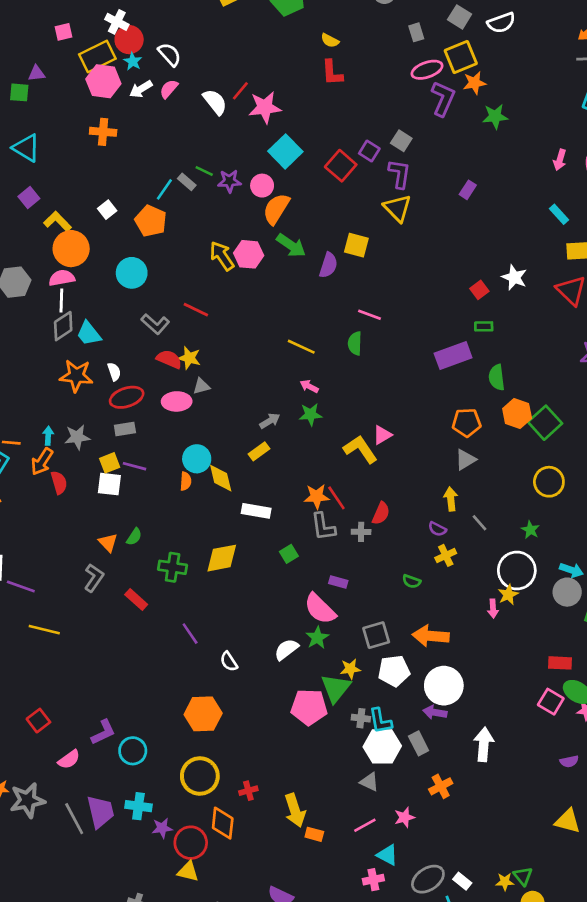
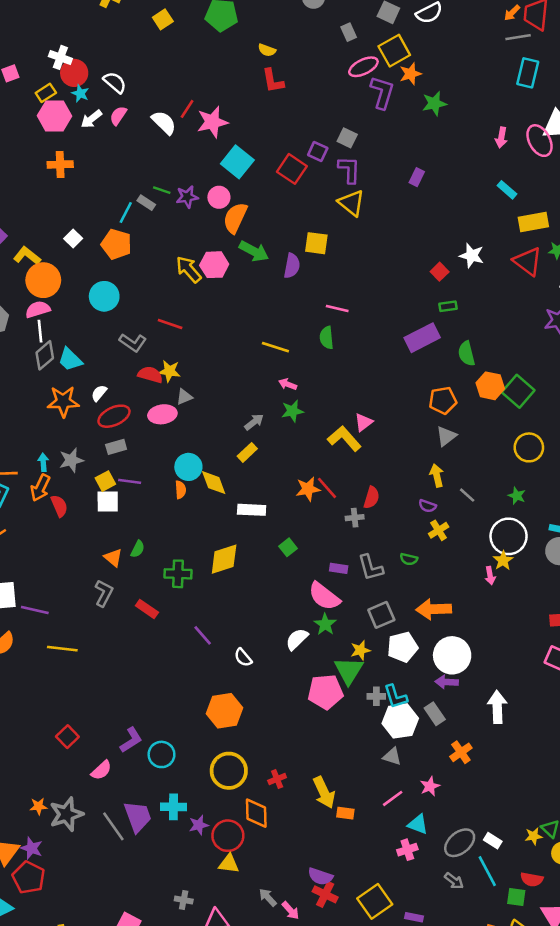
yellow rectangle: (97, 57) -> (46, 93), size x0.6
white semicircle: (114, 372) -> (99, 393), turned -114
gray L-shape: (323, 527) -> (370, 568), moved

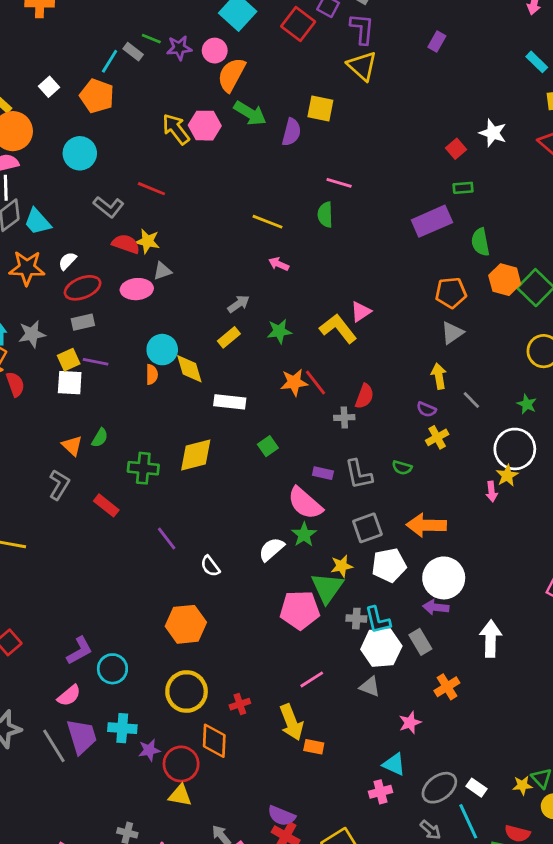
green star: (292, 411) -> (279, 331), moved
pink semicircle: (101, 770) -> (69, 696), moved
pink line: (393, 798) -> (312, 679), moved

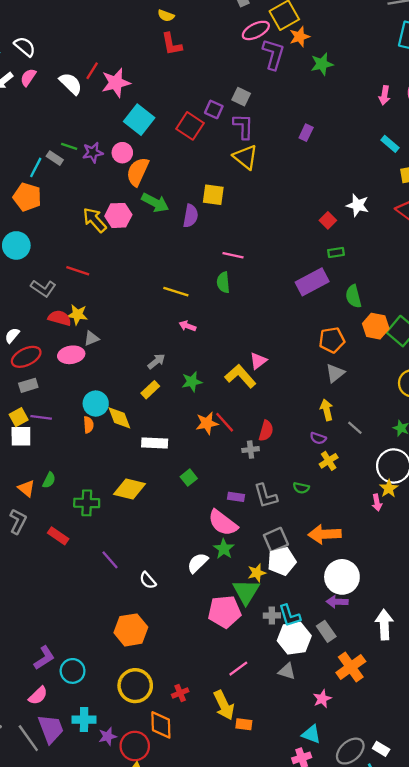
yellow diamond: (196, 455) -> (129, 489), turned 32
white pentagon: (389, 565) -> (282, 561), moved
orange cross: (447, 687) -> (351, 667), size x1.4

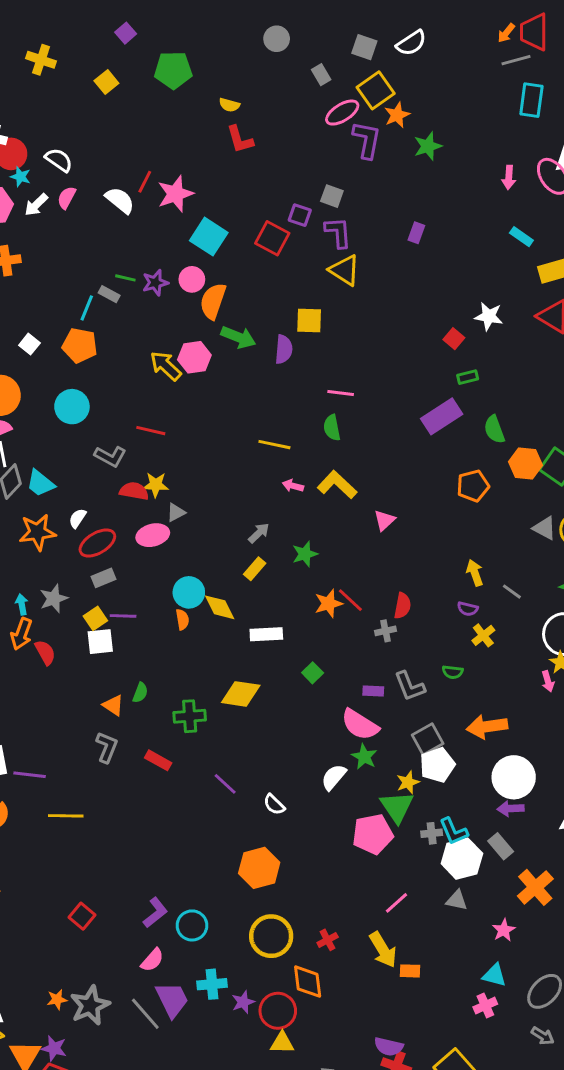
gray triangle: (335, 373) -> (545, 528), moved, turned -48
yellow L-shape: (240, 376) -> (337, 485), moved

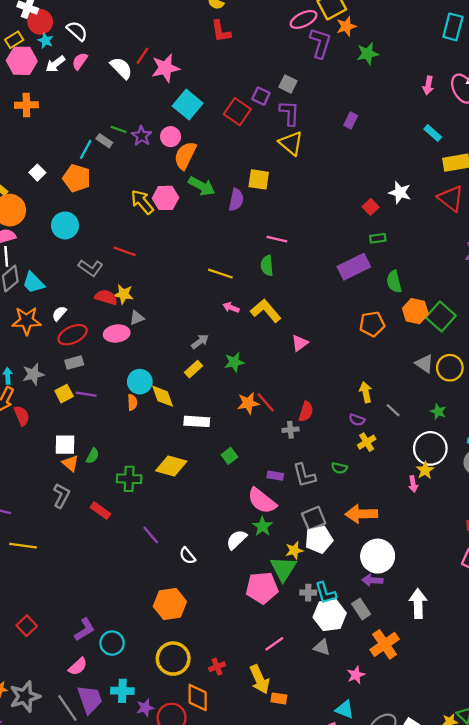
purple star: (155, 283) -> (142, 136), turned -30
white square: (100, 642) -> (65, 445), moved

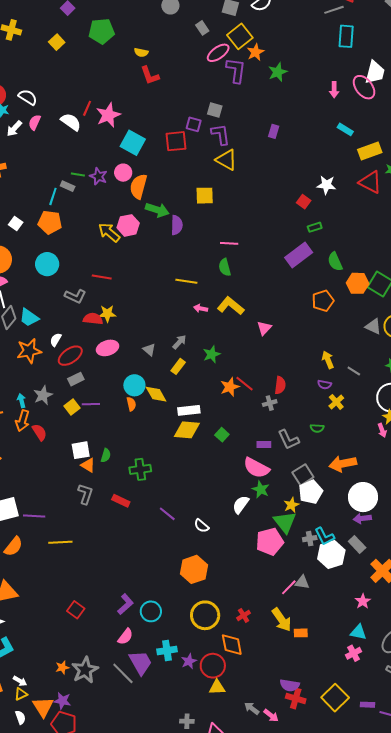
red square: (237, 112) -> (176, 141), turned -30
purple semicircle: (236, 200) -> (177, 225), moved
gray triangle: (137, 318) -> (149, 350), moved, turned -48
yellow diamond: (171, 466) -> (187, 430), moved
gray triangle: (322, 647) -> (302, 582), moved

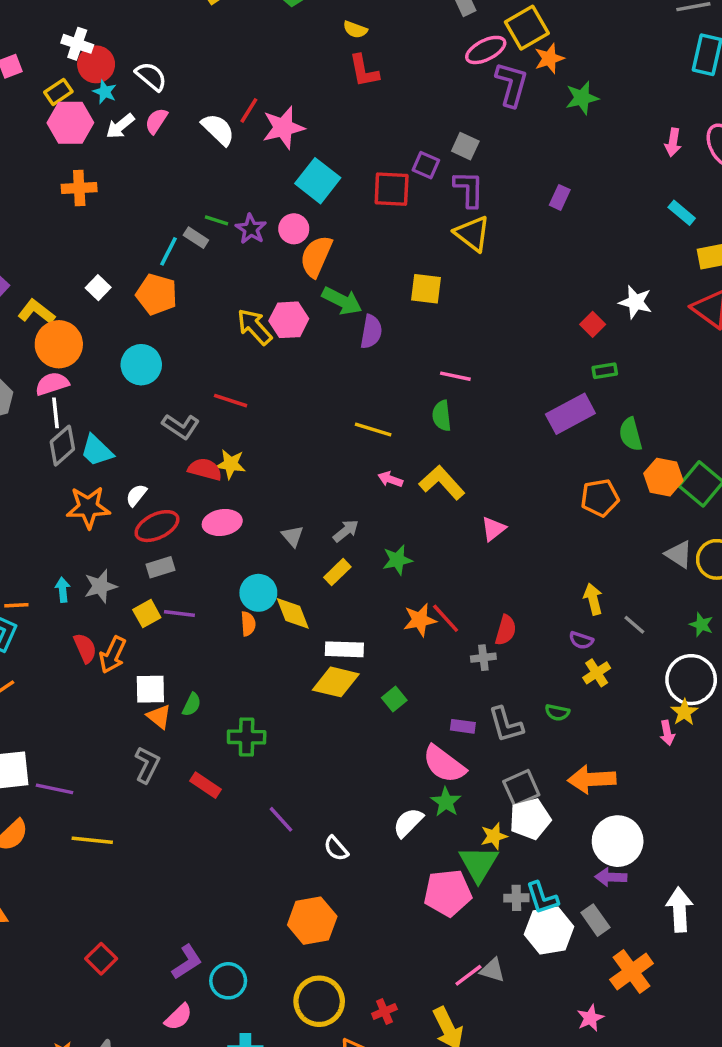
orange arrow: (23, 421) -> (113, 655), moved

